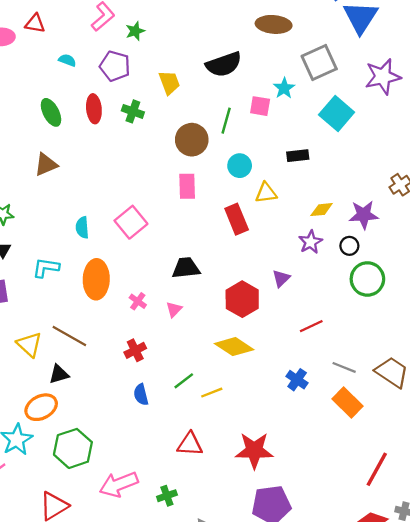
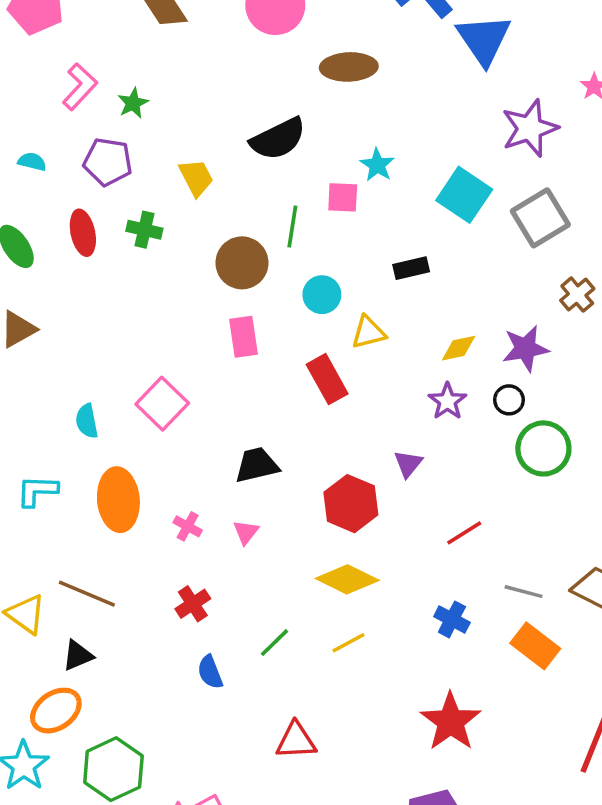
gray square: (319, 63) -> (540, 218), moved
yellow line: (212, 393) -> (349, 643), moved
red star: (254, 451) -> (451, 722), moved, turned -30

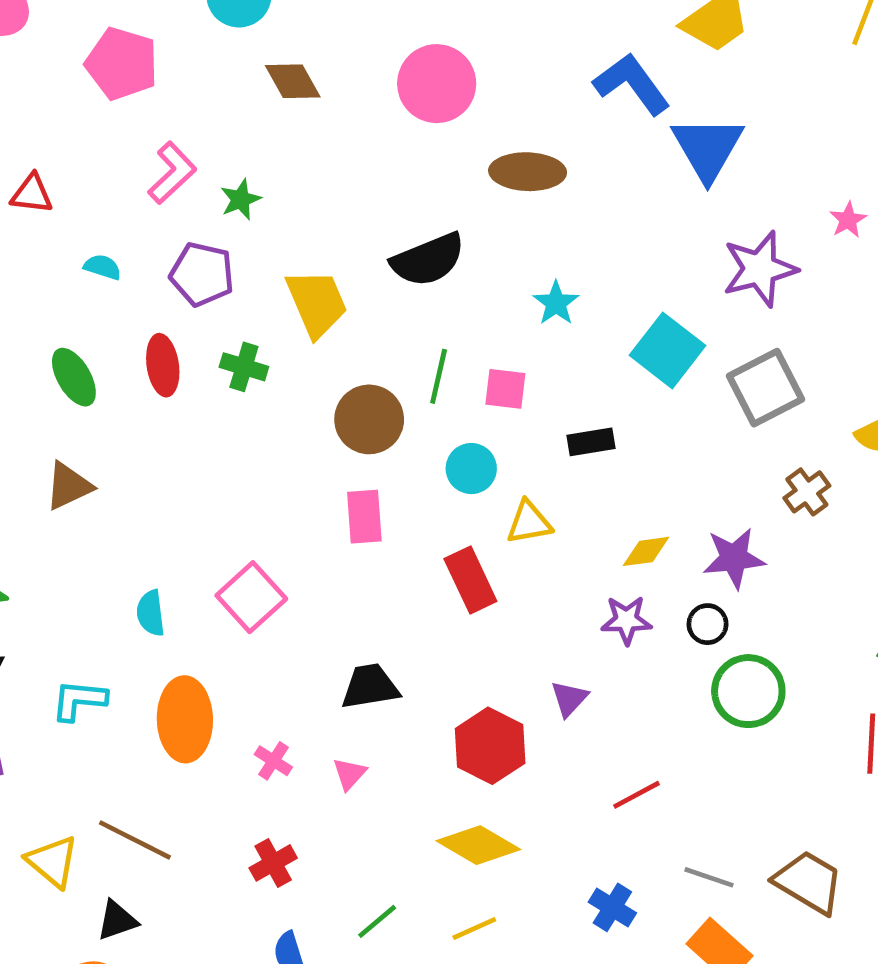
yellow trapezoid: (196, 178) -> (317, 303), size x1.4
pink square: (343, 197) -> (505, 389), moved
purple star: (447, 401) -> (626, 620), turned 30

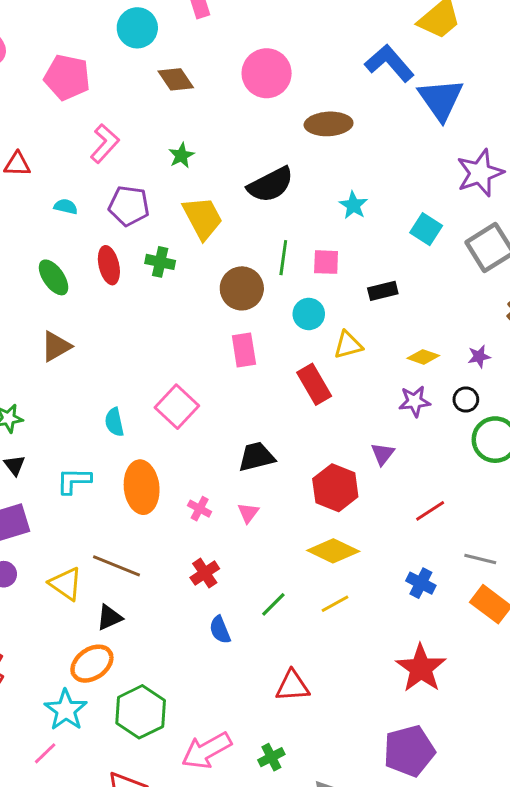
green star: (241, 199) -> (181, 155), moved
cyan square: (667, 350) -> (426, 229), size x0.7
yellow diamond: (646, 551) -> (423, 357), turned 32
purple star: (734, 558) -> (479, 356), size x0.6

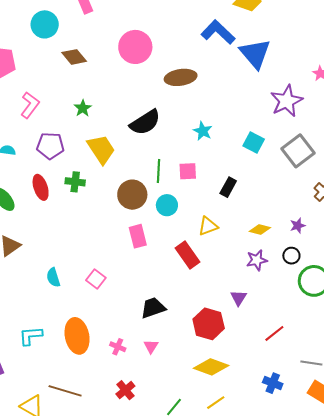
black rectangle: (383, 291) -> (228, 187), turned -42
cyan circle: (309, 314) -> (167, 205), moved
pink square: (177, 407) -> (96, 279), size x0.7
cyan semicircle: (114, 422) -> (53, 277), moved

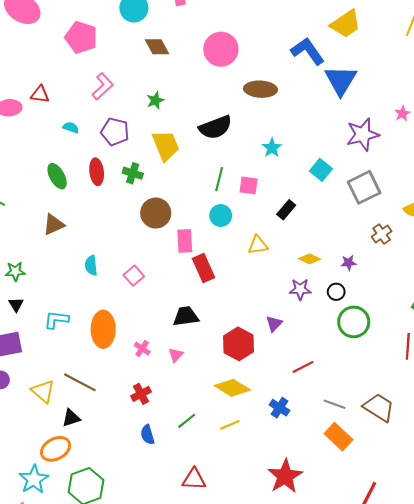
brown circle: (132, 195) -> (156, 213), moved
red rectangle: (188, 255) -> (204, 268), moved
blue cross: (273, 383) -> (280, 408), moved

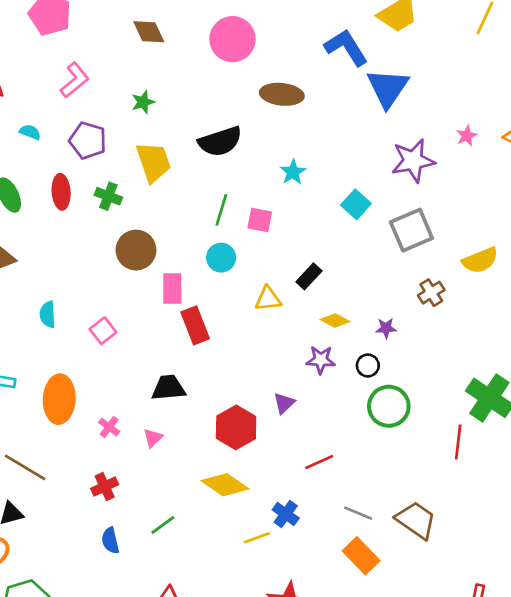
black rectangle: (286, 210) -> (309, 276), moved
yellow line: (230, 425) -> (257, 538), moved

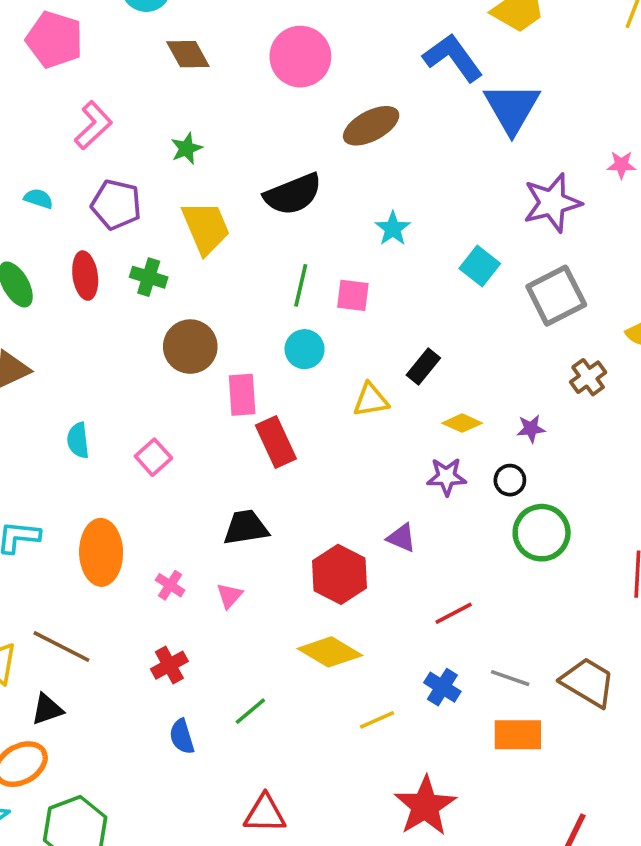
brown ellipse: (282, 94) -> (371, 126), turned -30
pink star: (467, 136) -> (621, 165), turned 30
purple triangle: (284, 403) -> (401, 538), turned -50
blue cross: (286, 514) -> (442, 687), moved
orange rectangle: (361, 556) -> (518, 735), turned -42

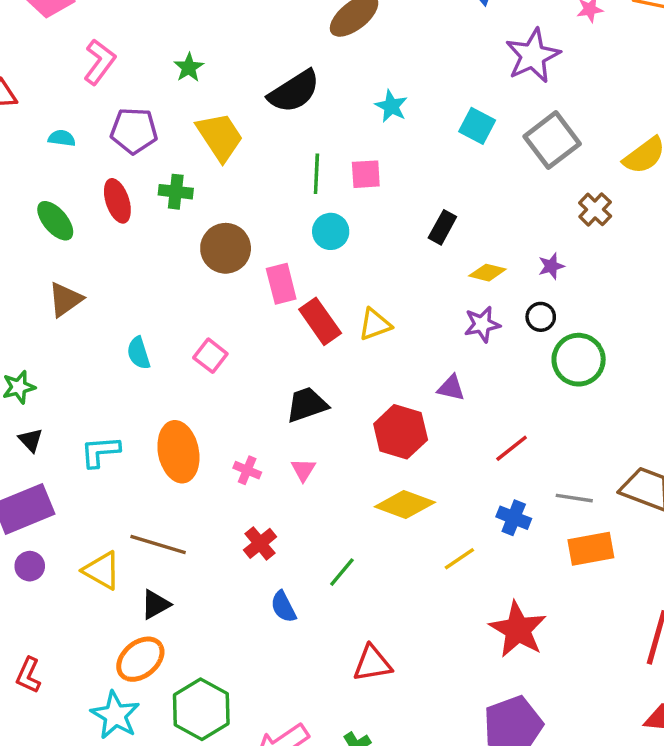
yellow triangle: (371, 400) -> (375, 324), moved

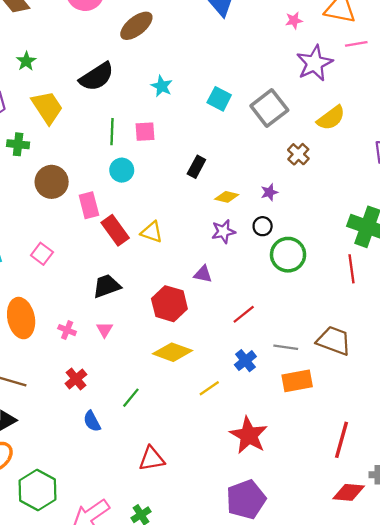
purple star: (533, 56) -> (315, 63), moved
yellow triangle: (375, 324) -> (152, 232), turned 40
blue cross: (514, 518) -> (245, 361), turned 30

